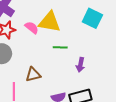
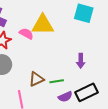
green line: (60, 47) -> (57, 81), moved

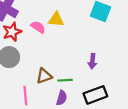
yellow triangle: (43, 25) -> (56, 19), size x0.7
purple semicircle: (65, 97) -> (62, 98), moved, turned -56

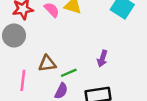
green line: (65, 80) -> (69, 73), turned -32

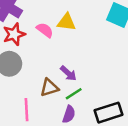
purple arrow: (102, 59) -> (68, 73), moved, turned -56

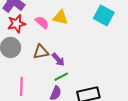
brown triangle: (49, 88) -> (41, 52), moved

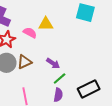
brown triangle: (41, 52) -> (24, 62), moved

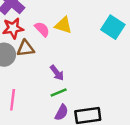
brown triangle: (24, 62) -> (26, 48), moved
purple semicircle: (58, 95) -> (62, 112), moved

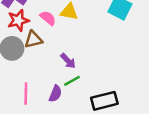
purple semicircle: (62, 112) -> (55, 94), moved

